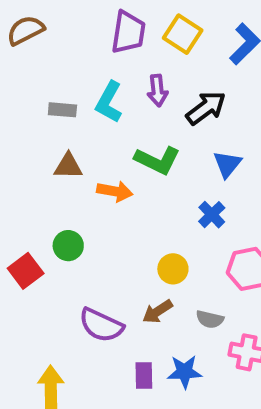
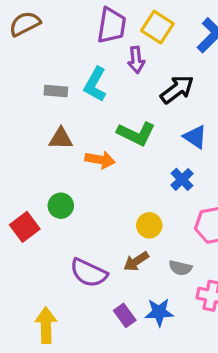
purple arrow: (157, 90) -> (136, 60), moved
blue triangle: (227, 164) -> (195, 137), turned -35
purple rectangle: (144, 376) -> (125, 315), turned -35

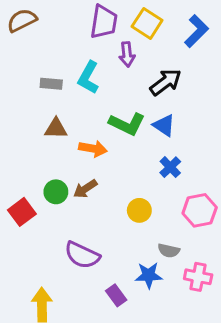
blue triangle: (195, 137) -> (164, 125), moved
brown arrow: (136, 261) -> (85, 189), moved
blue star: (159, 312) -> (149, 275), moved

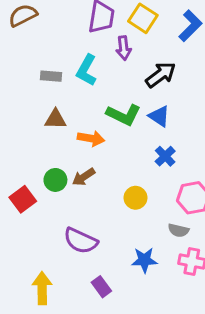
gray semicircle: (169, 251) -> (178, 230), moved
purple rectangle: (116, 295) -> (101, 287), moved

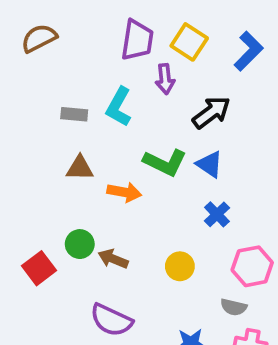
brown arrow: (84, 177) -> (113, 259), moved, turned 55

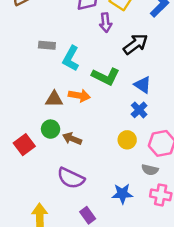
cyan L-shape: (119, 107) -> (71, 58), moved
blue triangle: (210, 164) -> (143, 85), moved
brown triangle: (80, 168) -> (54, 99), moved
yellow circle: (180, 266) -> (127, 140), moved

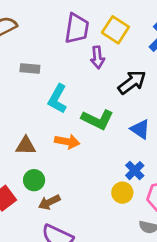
gray rectangle: (47, 45) -> (30, 68), moved
brown triangle: (54, 99) -> (26, 146), moved
blue cross: (139, 110) -> (135, 171), moved
brown arrow: (72, 139) -> (49, 202), moved, turned -48

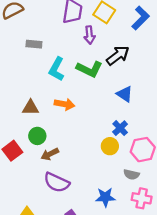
green L-shape: (97, 119) -> (89, 69), moved

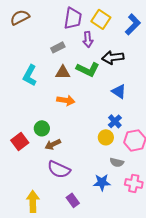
gray rectangle: (34, 44) -> (58, 47), moved, turned -32
black arrow: (118, 55) -> (113, 57), turned -150
cyan L-shape: (57, 69) -> (30, 75), moved
brown triangle: (31, 108) -> (63, 72), moved
gray semicircle: (131, 175) -> (117, 162), moved

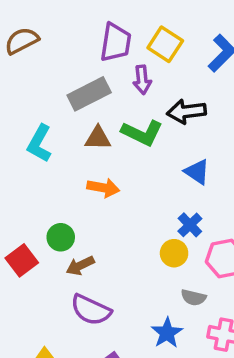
gray rectangle: (58, 47) -> (89, 94), size x1.6
blue star: (102, 182) -> (167, 333), turned -30

